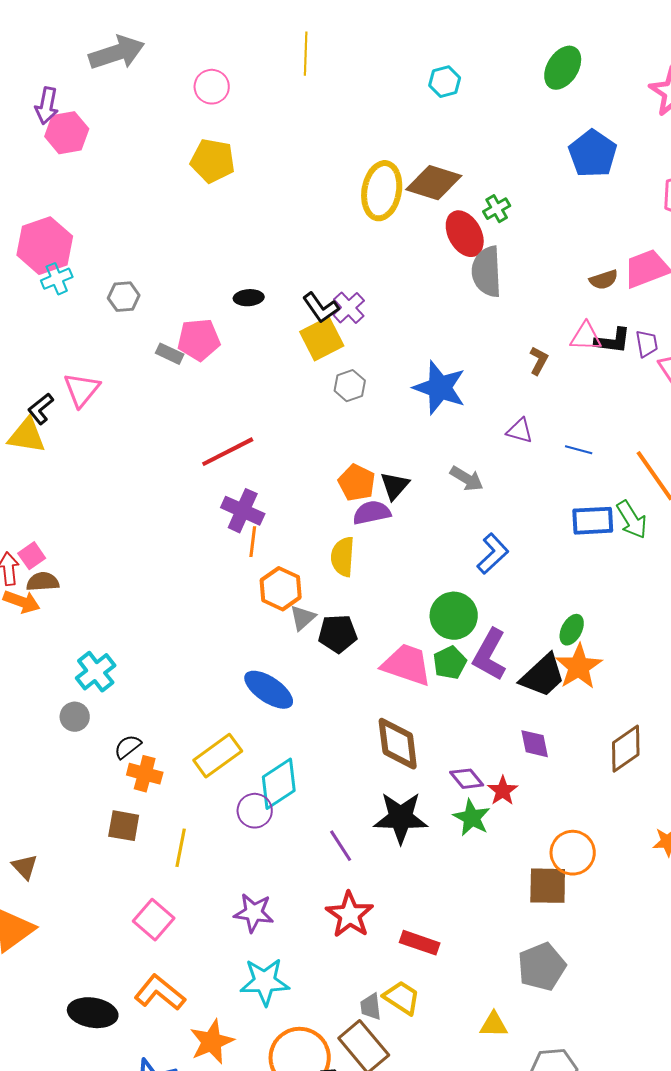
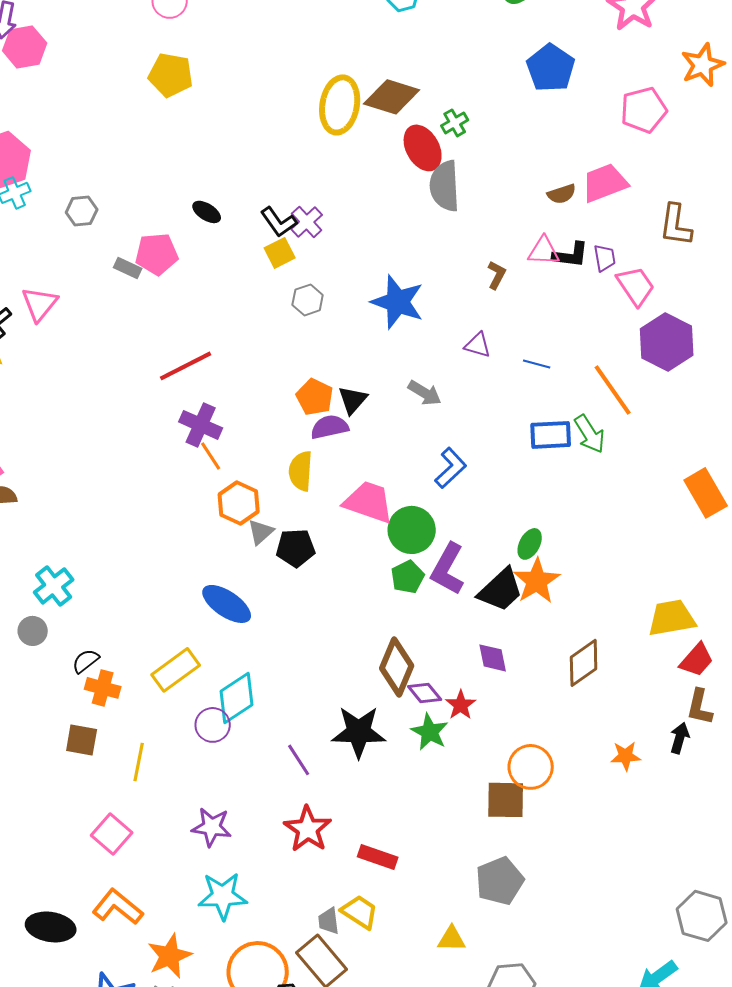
black ellipse: (249, 298) -> (207, 212), turned 36
yellow square: (322, 339) -> (280, 253), size x0.7
orange line: (253, 542) -> (211, 456), turned -40
pink trapezoid: (407, 665) -> (369, 502), moved
brown diamond: (398, 744) -> (397, 667), moved, turned 30

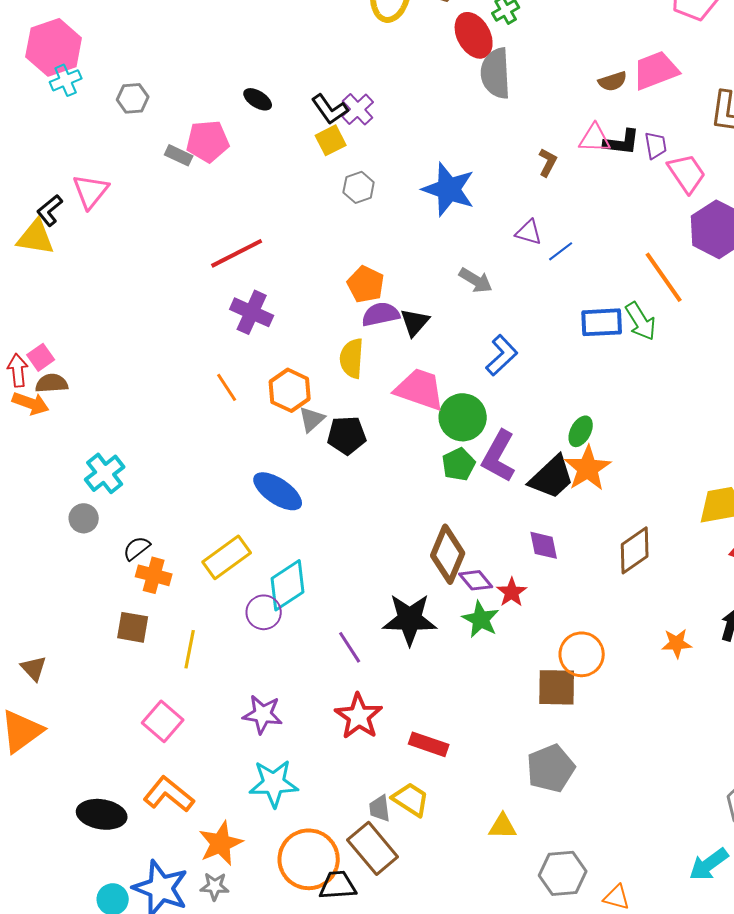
blue line: (537, 364) -> (561, 251), moved, turned -52
black triangle: (353, 400) -> (415, 322), moved
orange line: (211, 456) -> (227, 387), moved

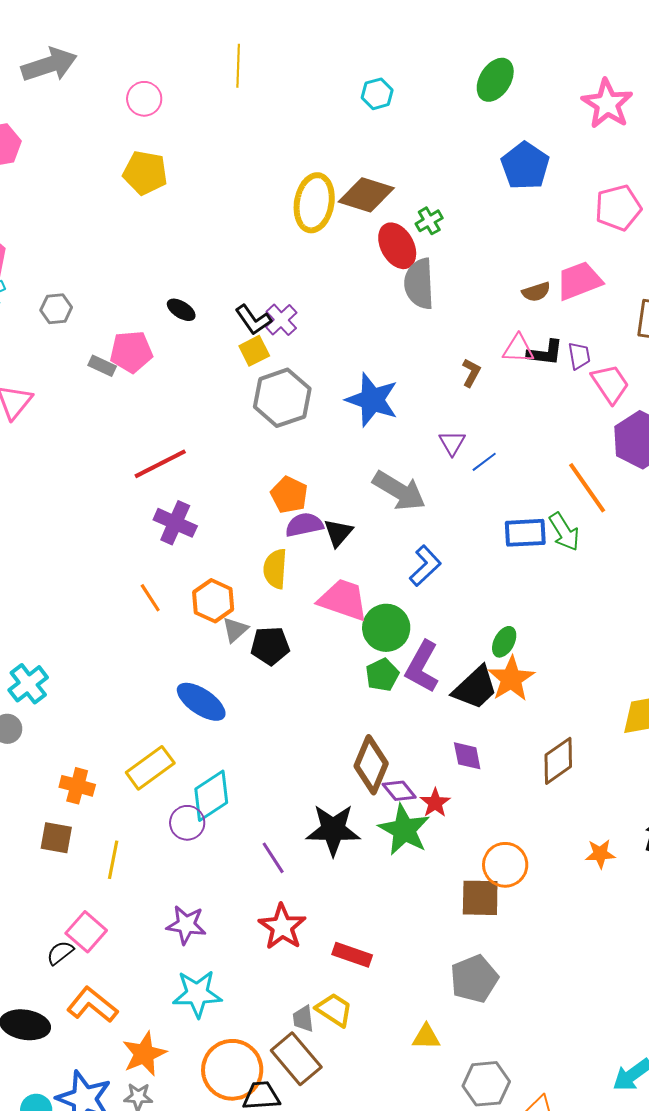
gray hexagon: (359, 187) -> (282, 398), size x1.8
purple triangle: (529, 232) -> (452, 443), turned 44
gray arrow: (476, 280) -> (399, 491), size x1.6
black semicircle: (137, 548) -> (60, 953), moved
green star: (481, 619) -> (404, 830), size x1.4

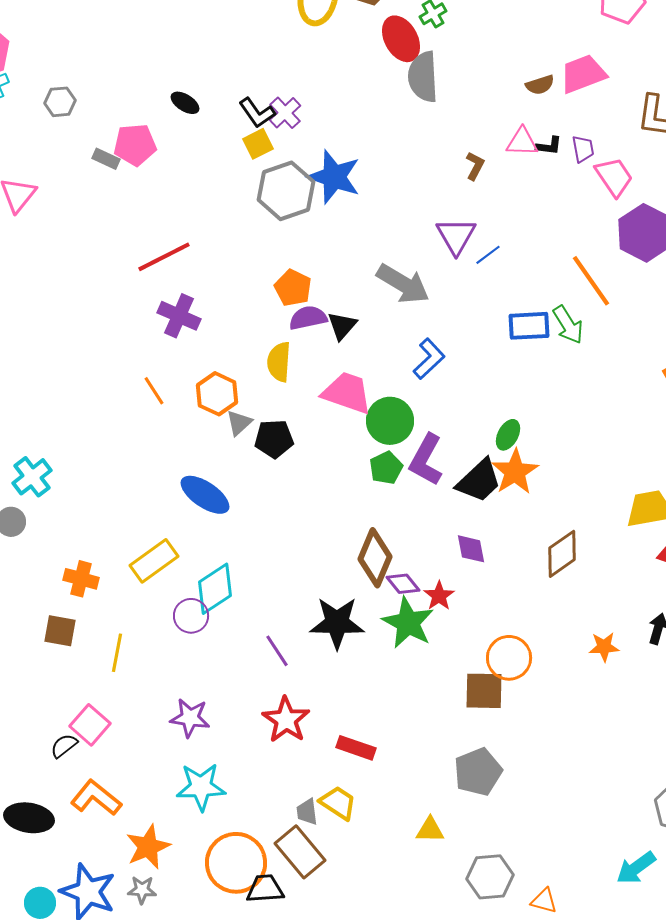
black L-shape: (545, 353) -> (549, 146), size x0.7
blue star: (372, 400) -> (334, 177), moved
purple triangle: (452, 443) -> (456, 236), size x1.5

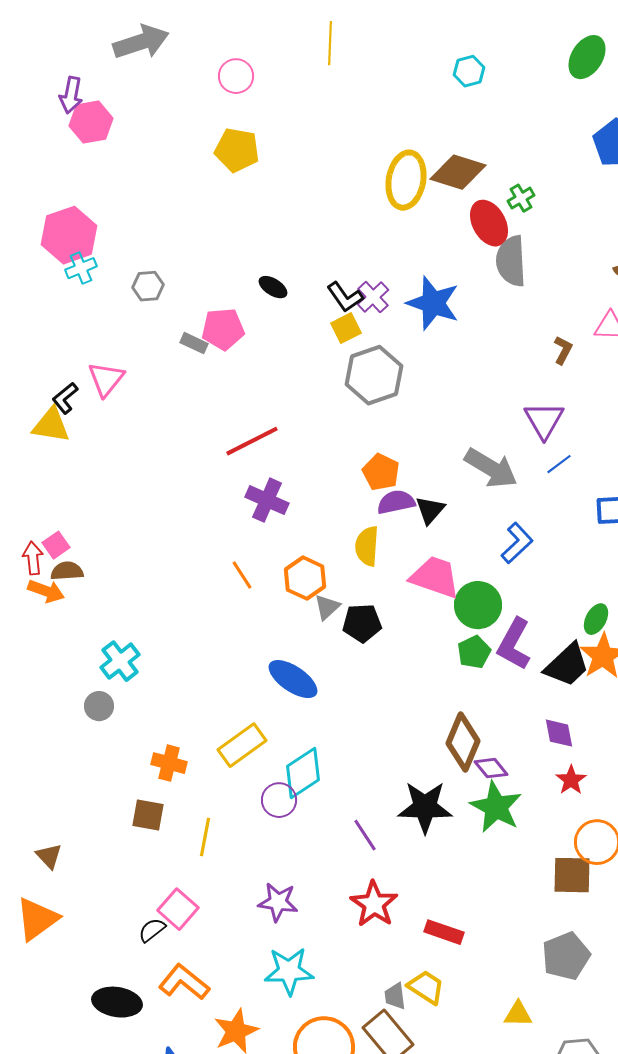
blue star: (334, 177) -> (433, 303), moved
blue line: (488, 255) -> (559, 464), moved
red star: (439, 596) -> (571, 780), moved

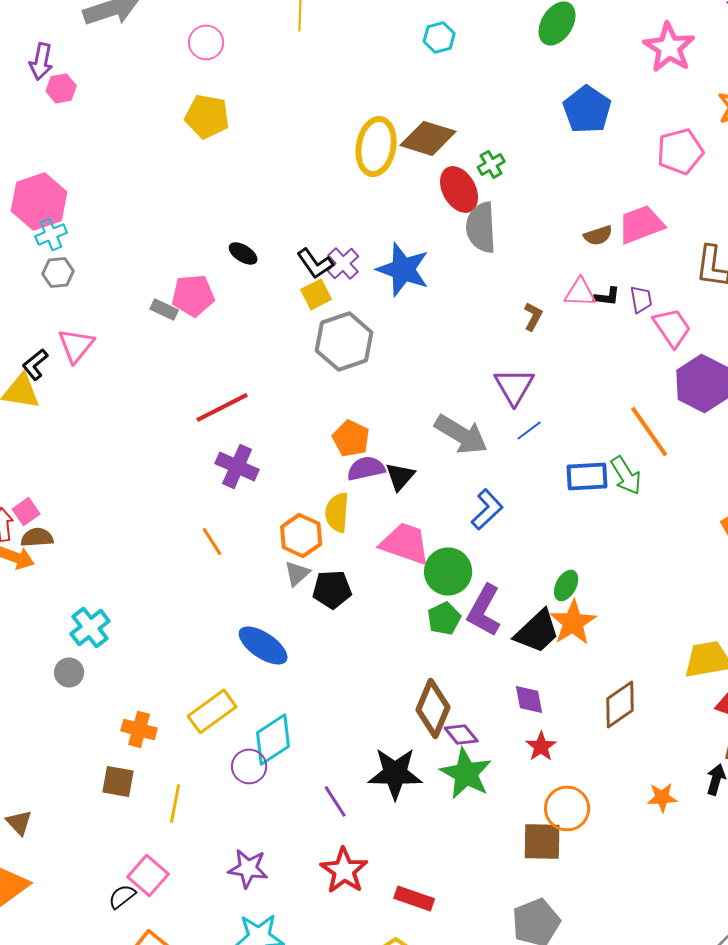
pink hexagon: (91, 122) -> (61, 88), size x0.7
gray hexagon: (148, 286) -> (58, 272), moved
orange hexagon: (305, 578) -> (301, 535), moved

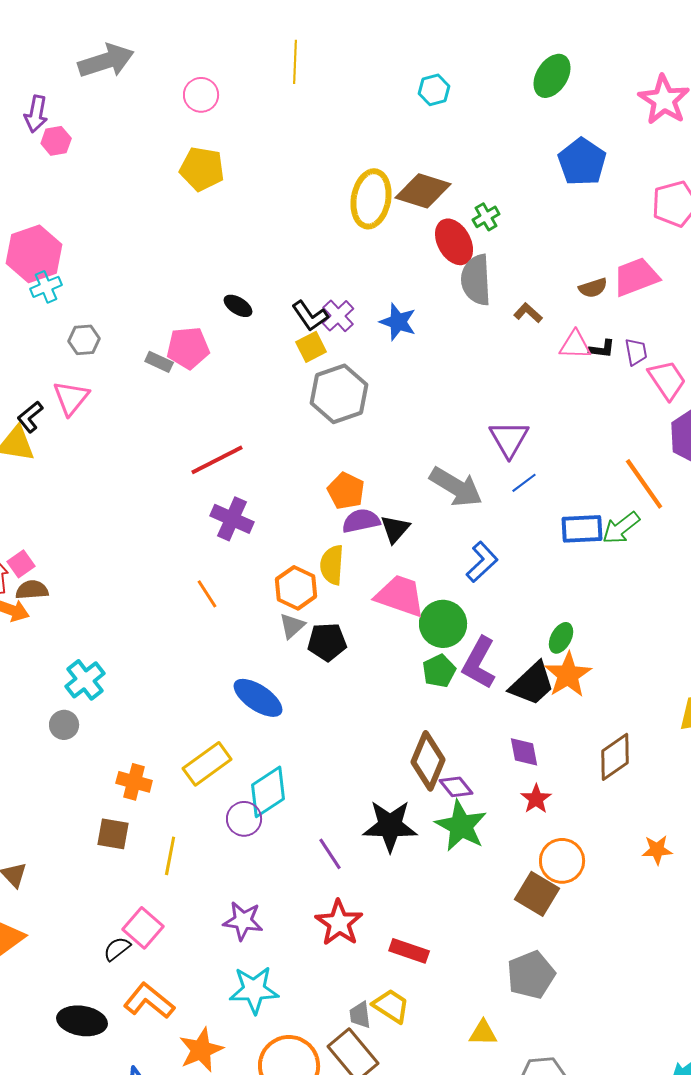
blue star: (403, 269) -> (398, 322), size x0.7
gray hexagon: (58, 272) -> (84, 340), moved
brown L-shape: (533, 316) -> (528, 313), moved, turned -76
green arrow: (626, 475) -> (621, 528), turned 84
brown square: (542, 841) -> (537, 894), turned 30

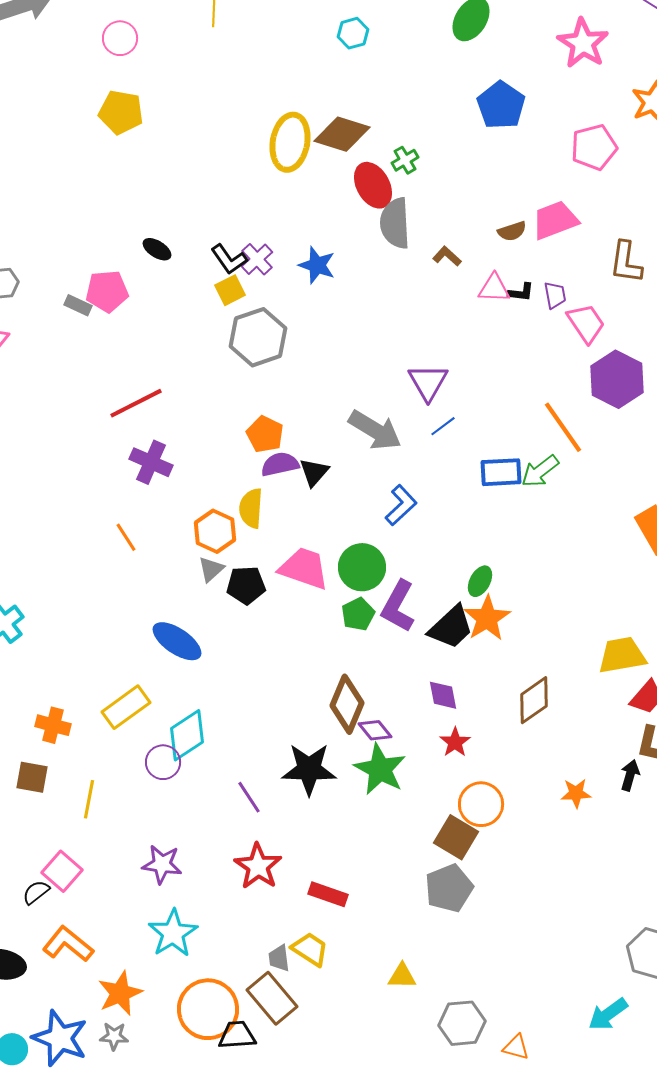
pink trapezoid: (400, 596) -> (304, 568), moved
gray pentagon: (531, 975) -> (449, 888), moved
cyan star: (254, 990) -> (173, 933), turned -30

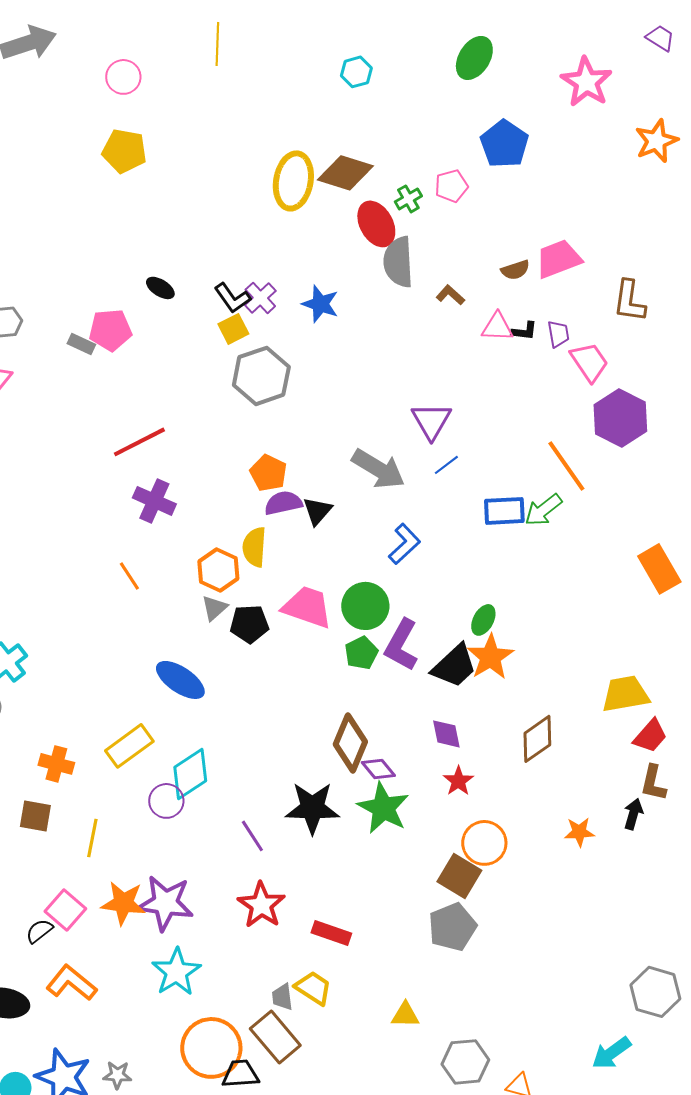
pink pentagon: (594, 147) -> (451, 186), moved, size x0.7
purple star: (162, 864) -> (165, 903), size x1.4
orange star: (120, 993) -> (123, 903), moved, turned 30

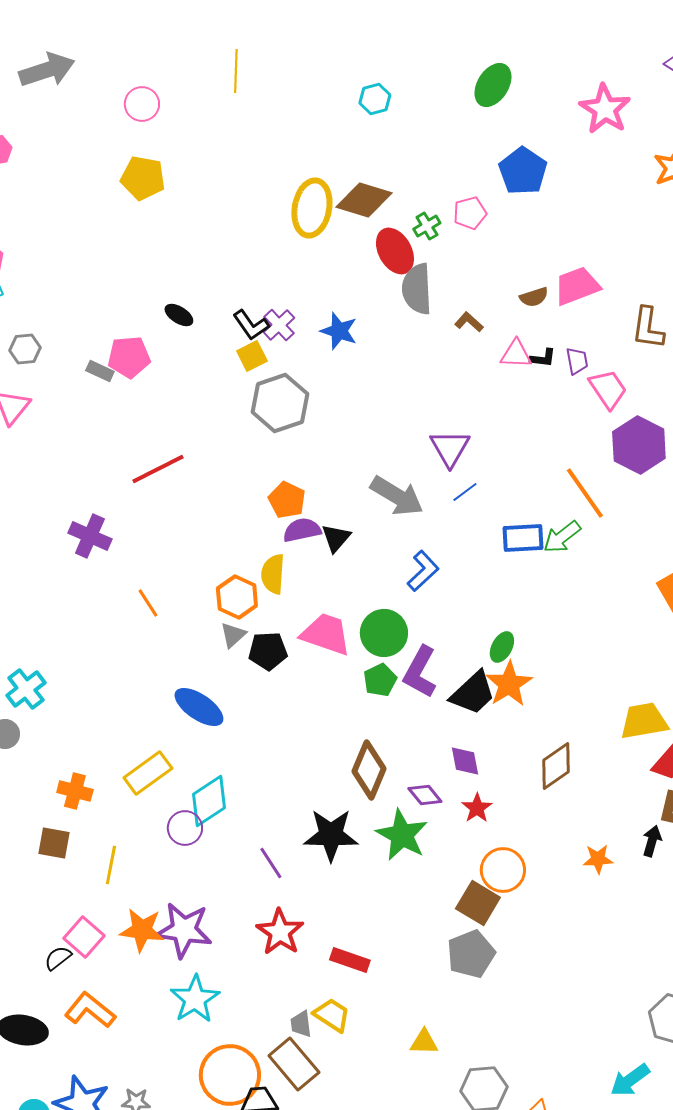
purple cross: (154, 501) -> (90, 536), moved
purple diamond: (378, 769) -> (425, 795), moved

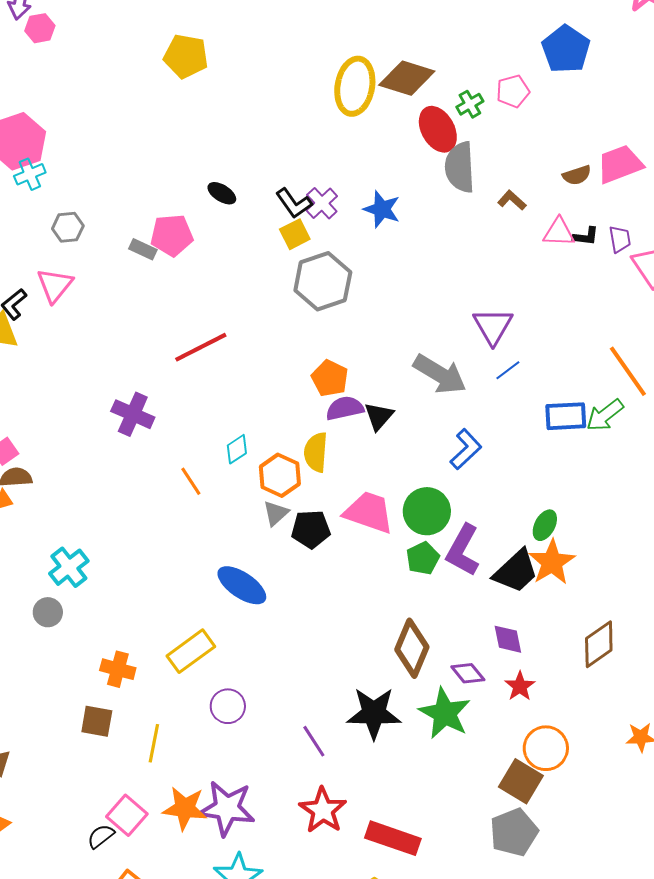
cyan diamond: (209, 801) -> (237, 449), moved, size x0.6
red rectangle: (350, 960) -> (393, 838), size x1.4

